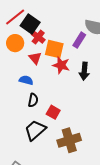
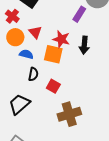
red cross: (38, 37) -> (12, 16), moved
orange circle: (15, 43) -> (15, 37), moved
orange square: (54, 49) -> (53, 54), moved
black trapezoid: (35, 130) -> (19, 104), moved

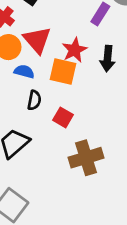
red triangle: (35, 32) -> (37, 40), size x1.5
red star: (61, 39) -> (74, 50), turned 30

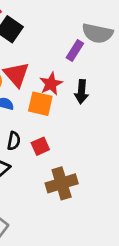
black semicircle: (34, 100) -> (14, 141), moved
red square: (63, 117) -> (40, 146), turned 36

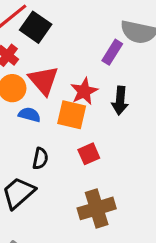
red square: (40, 146) -> (89, 154), moved

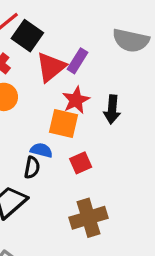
purple rectangle: (112, 52) -> (78, 61), moved
red triangle: (43, 80) -> (51, 67), moved, turned 32
blue semicircle: (29, 115) -> (41, 150), moved

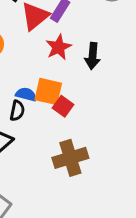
orange square: (63, 124) -> (48, 91), moved
red square: (81, 163) -> (63, 106), turned -30

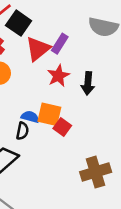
brown cross: (70, 158) -> (96, 172), moved

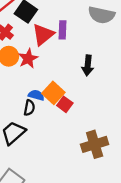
purple rectangle: (60, 44) -> (63, 30), turned -30
red star: (58, 76) -> (28, 59), moved
orange square: (49, 114) -> (53, 93), turned 30

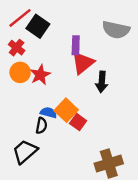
red triangle: (43, 34) -> (83, 63), moved

